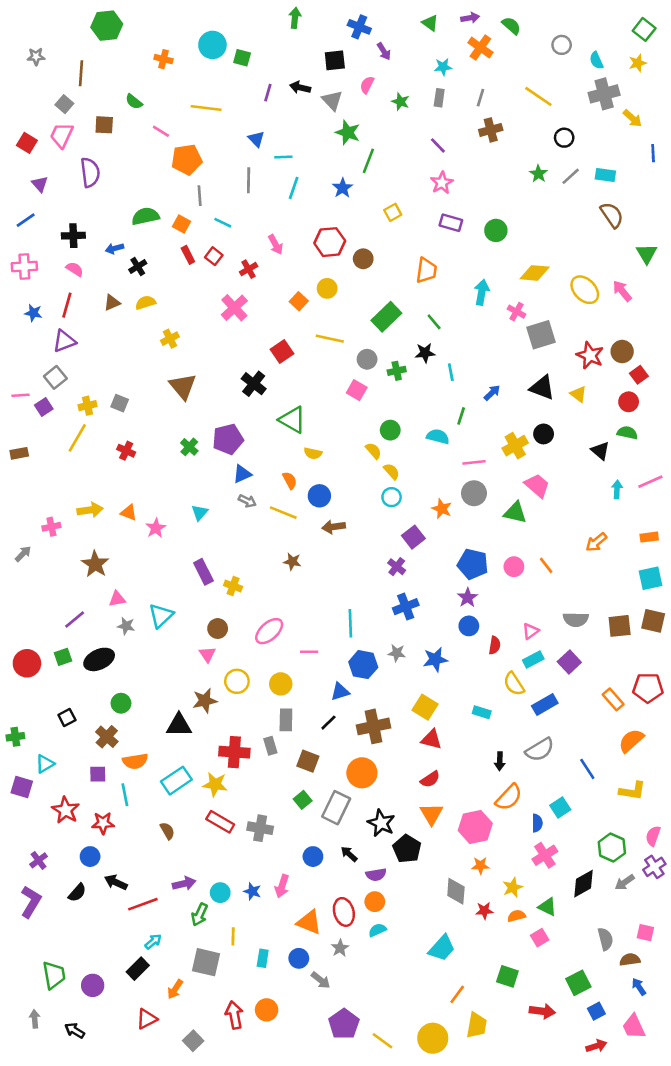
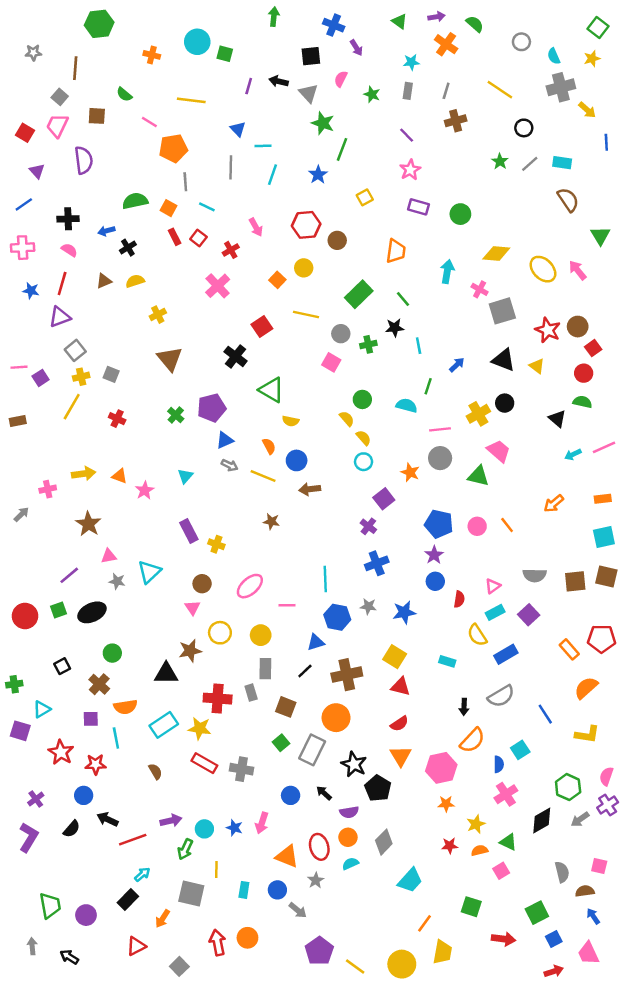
gray square: (55, 377) -> (75, 350), moved
cyan arrow: (617, 489) -> (573, 454), turned -119
gray diamond: (456, 891) -> (384, 842), moved, turned 40

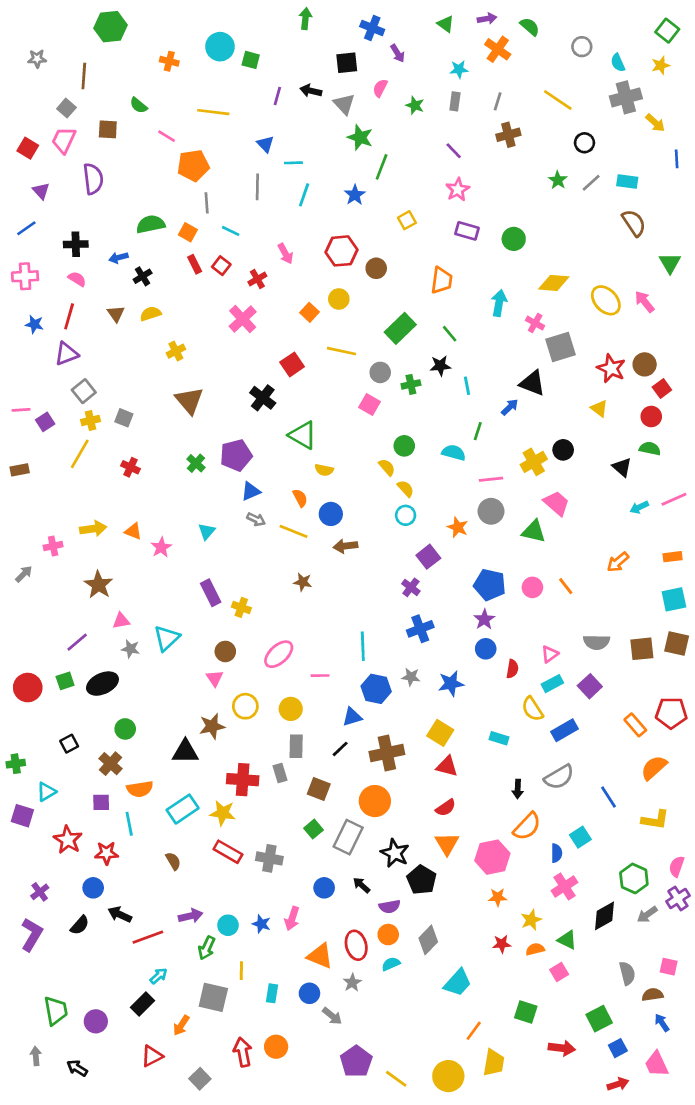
brown triangle: (104, 281) -> (116, 314), turned -42
black triangle: (503, 360) -> (532, 383), moved

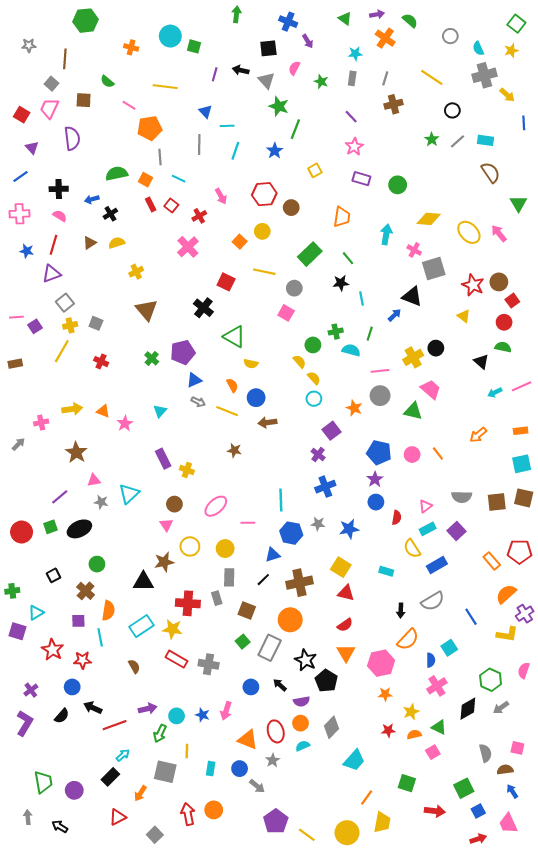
brown triangle: (116, 314) -> (90, 243), turned 32
red square: (292, 364) -> (226, 282), turned -30
green cross: (411, 384) -> (336, 332), moved
orange semicircle: (140, 789) -> (108, 611), turned -72
purple cross: (678, 899) -> (525, 614), moved

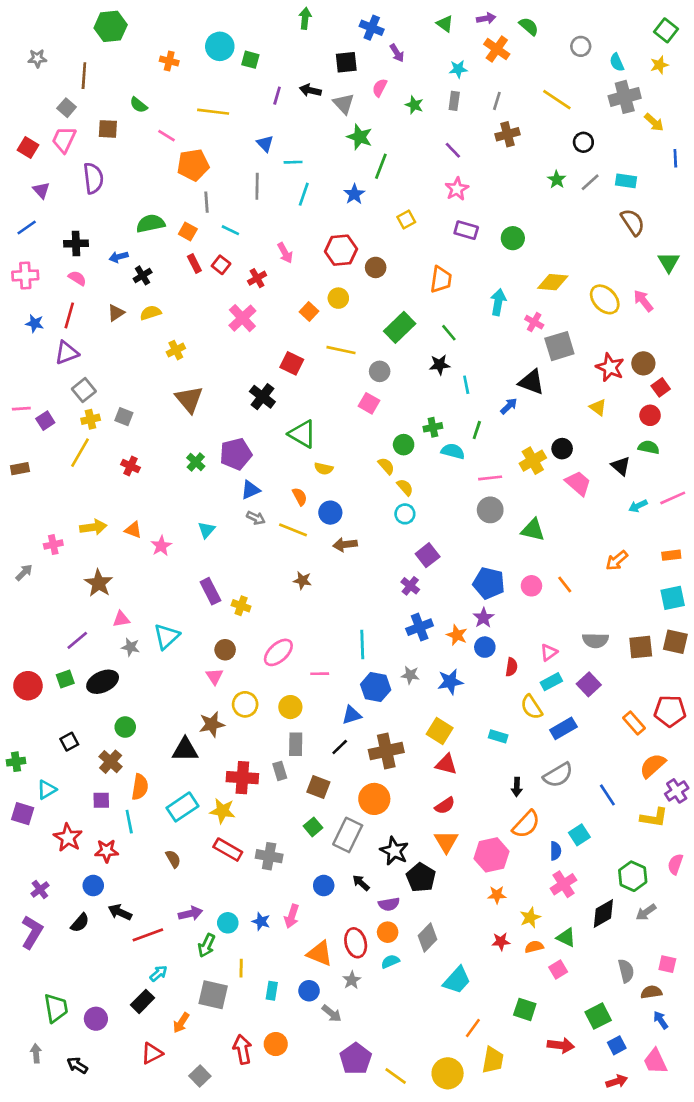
pink trapezoid: (431, 389) -> (578, 483), moved
orange star: (354, 408) -> (457, 635), moved

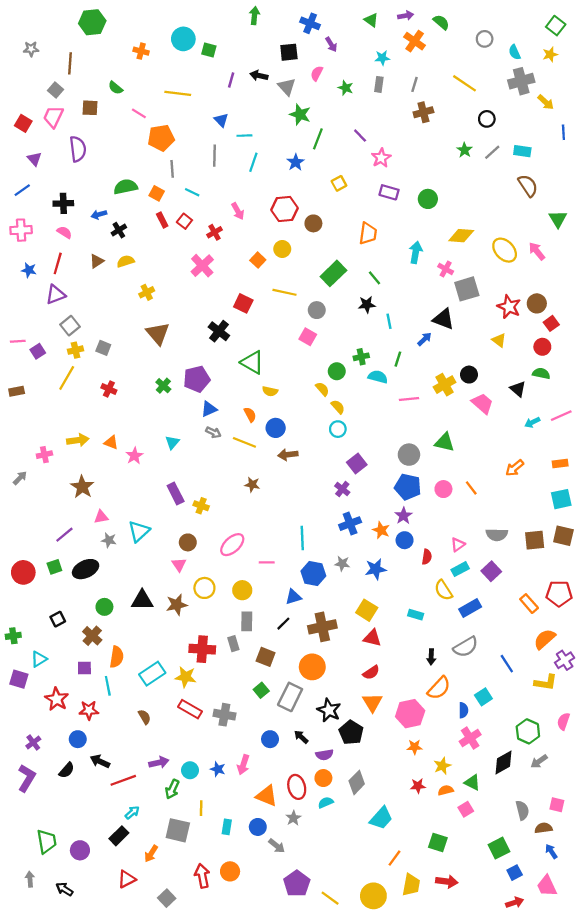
purple line: (453, 150) -> (360, 136), moved
gray circle: (490, 510) -> (409, 455), moved
black triangle: (185, 750) -> (142, 600), moved
red arrow: (561, 1045) -> (447, 881), moved

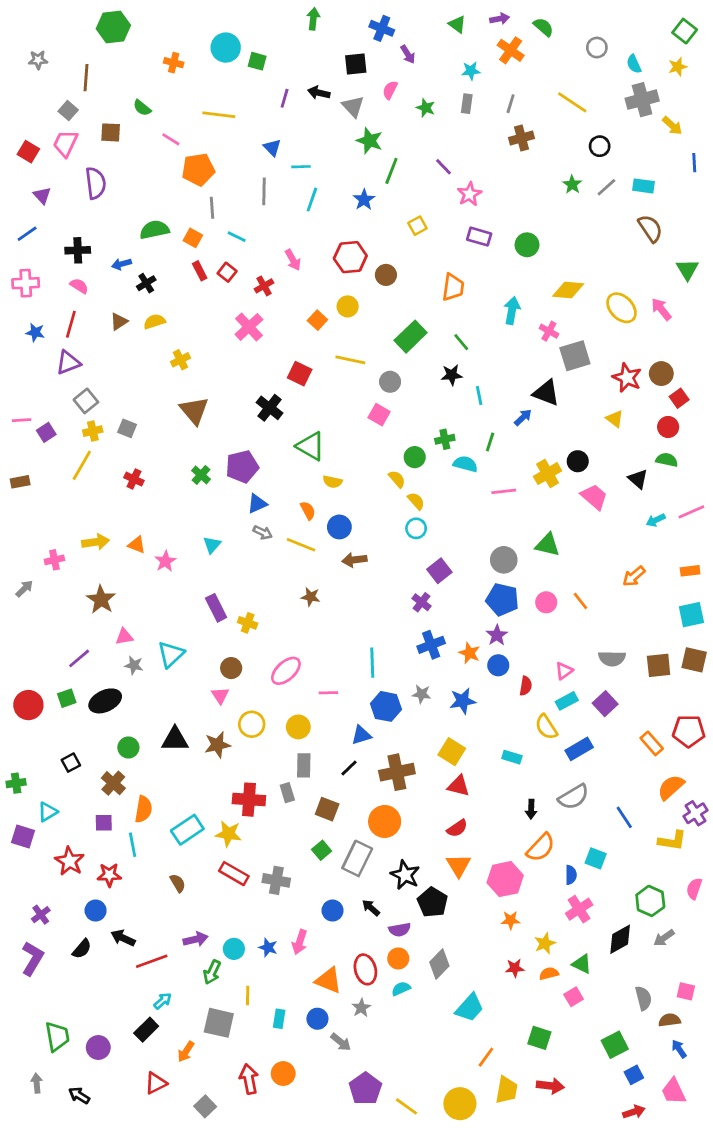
cyan square: (483, 697) -> (596, 858), turned -36

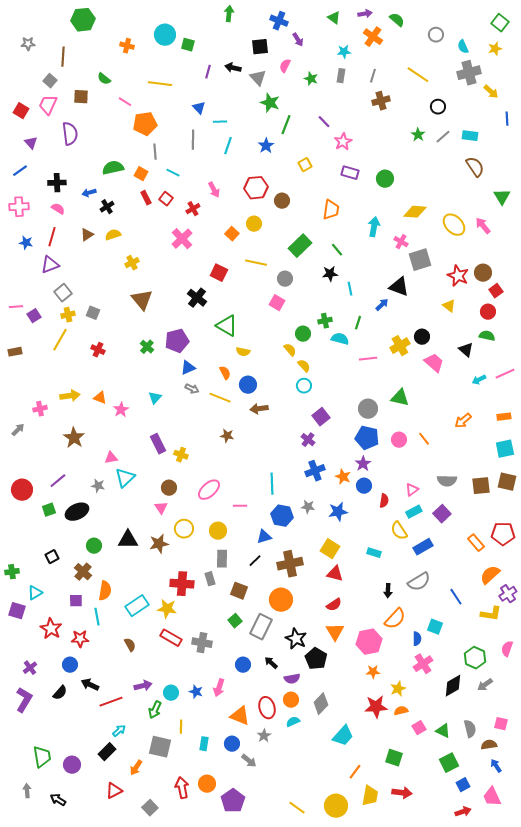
pink triangle: (124, 637) -> (111, 458), moved
red circle: (28, 705) -> (22, 490), moved
green triangle: (582, 964) -> (443, 731), moved
red star: (515, 968) -> (376, 707), size x1.6
purple pentagon: (365, 1089) -> (233, 801), moved

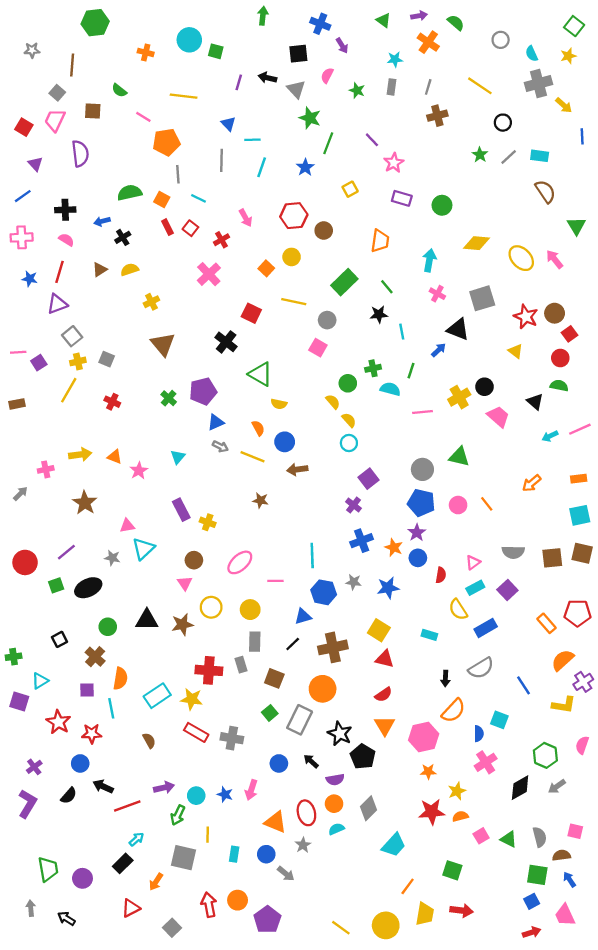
pink cross: (401, 242) -> (437, 294), moved
green square: (449, 763) -> (537, 875), moved, turned 36

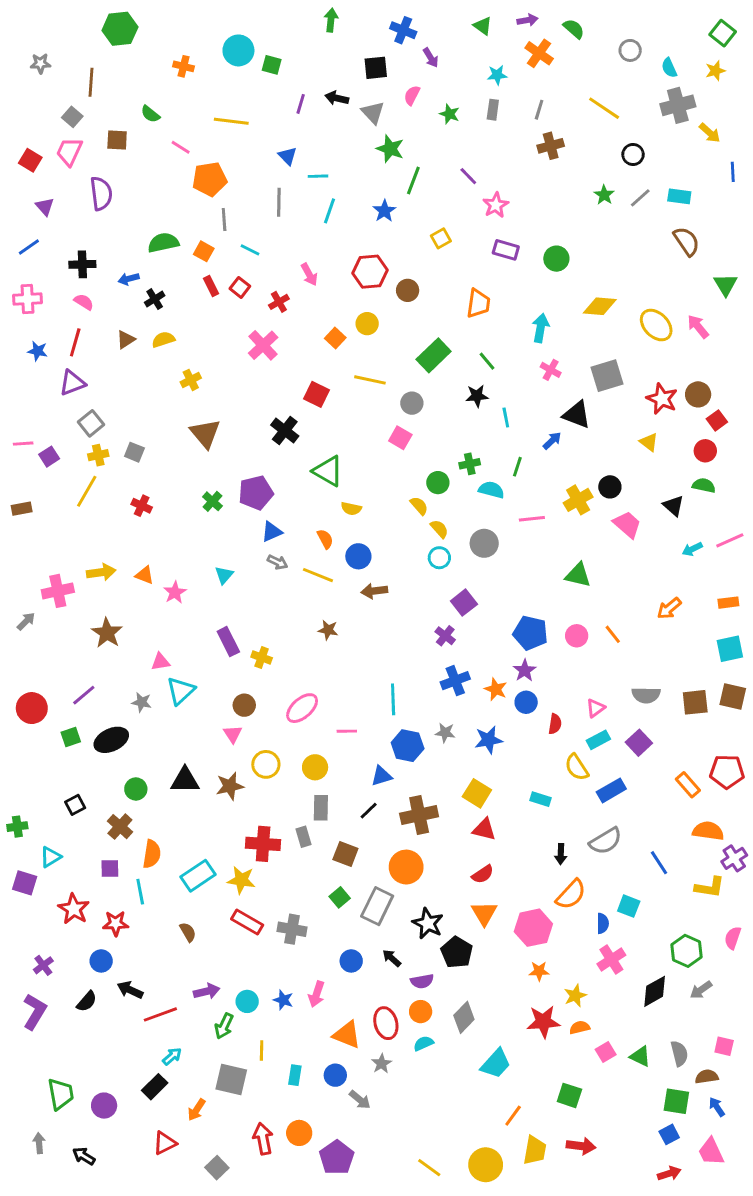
pink cross: (46, 469) -> (58, 591), size x1.5
gray circle: (422, 469) -> (484, 543), moved
orange semicircle: (563, 660) -> (708, 831), turned 50

